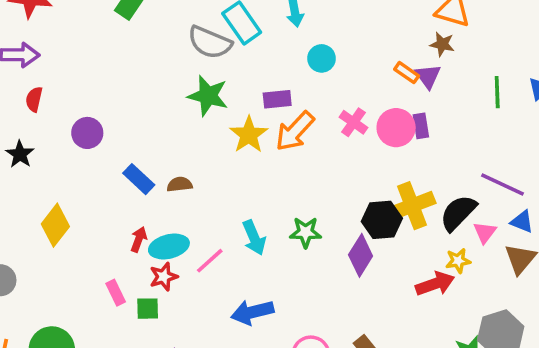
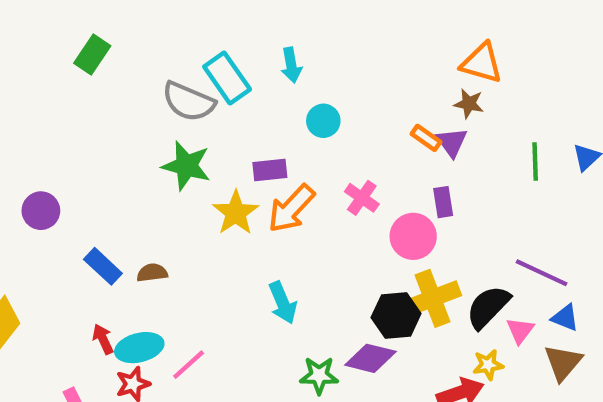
pink circle: (396, 128) -> (413, 236), moved
green star: (306, 232) -> (319, 375), moved
cyan arrow: (254, 238) -> (283, 303), moved
red arrow: (139, 239) -> (103, 339), turned -45
purple diamond: (361, 255) -> (370, 358), turned 72

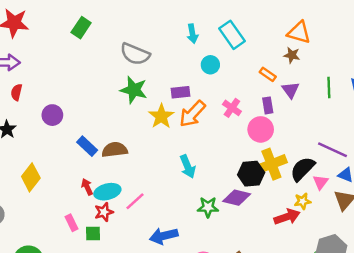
cyan rectangle: (227, 78) -> (232, 35), moved
purple triangle: (452, 142) -> (291, 90), moved
purple rectangle: (443, 202) -> (268, 105), moved
brown semicircle: (152, 273) -> (115, 150), size x1.5

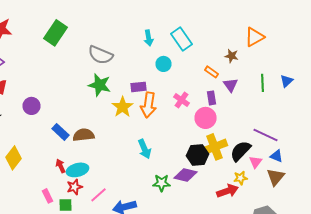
green rectangle: (81, 28) -> (56, 33), size x1.4
orange triangle: (299, 32) -> (254, 37), moved, turned -45
orange arrow: (192, 114) -> (148, 105), turned -35
pink line: (135, 201) -> (98, 195), moved

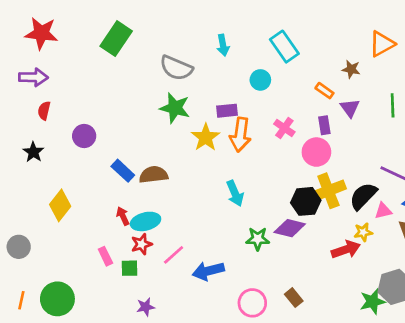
cyan arrow: (148, 38) -> (223, 45), moved
pink triangle: (256, 162) -> (383, 211), turned 40

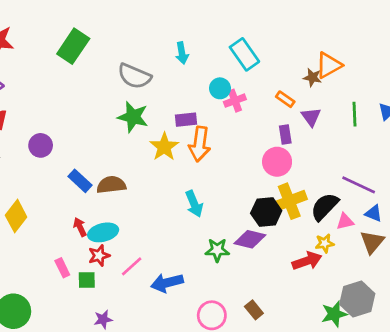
orange triangle: (382, 44) -> (329, 65), moved
pink cross: (284, 128) -> (235, 101), moved, turned 35

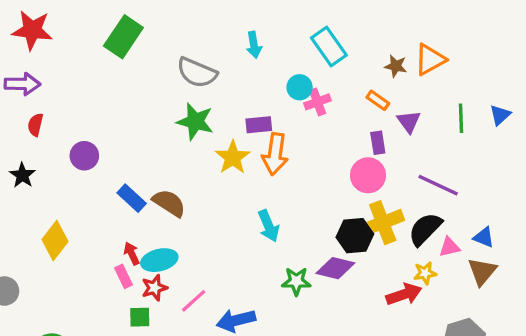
brown star: (312, 77) -> (396, 66), moved
brown semicircle: (111, 185) -> (169, 203), turned 40
purple line: (359, 185) -> (438, 185), moved
pink rectangle: (62, 268) -> (123, 276), moved

